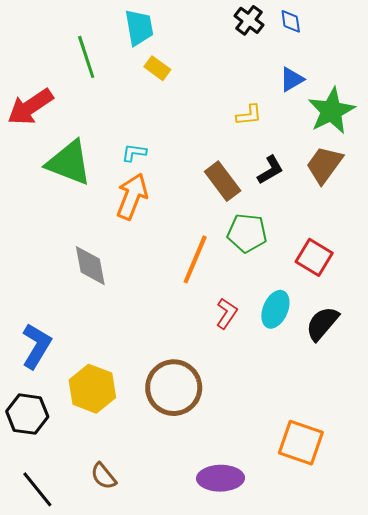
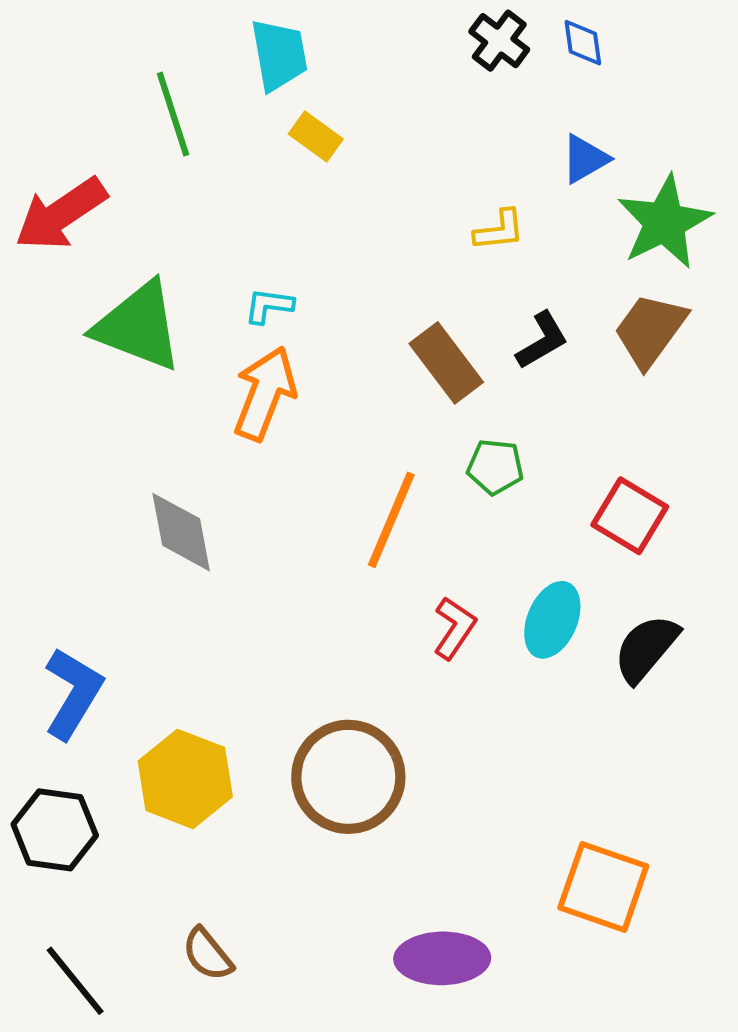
green pentagon: (247, 233) -> (495, 467), size x0.7

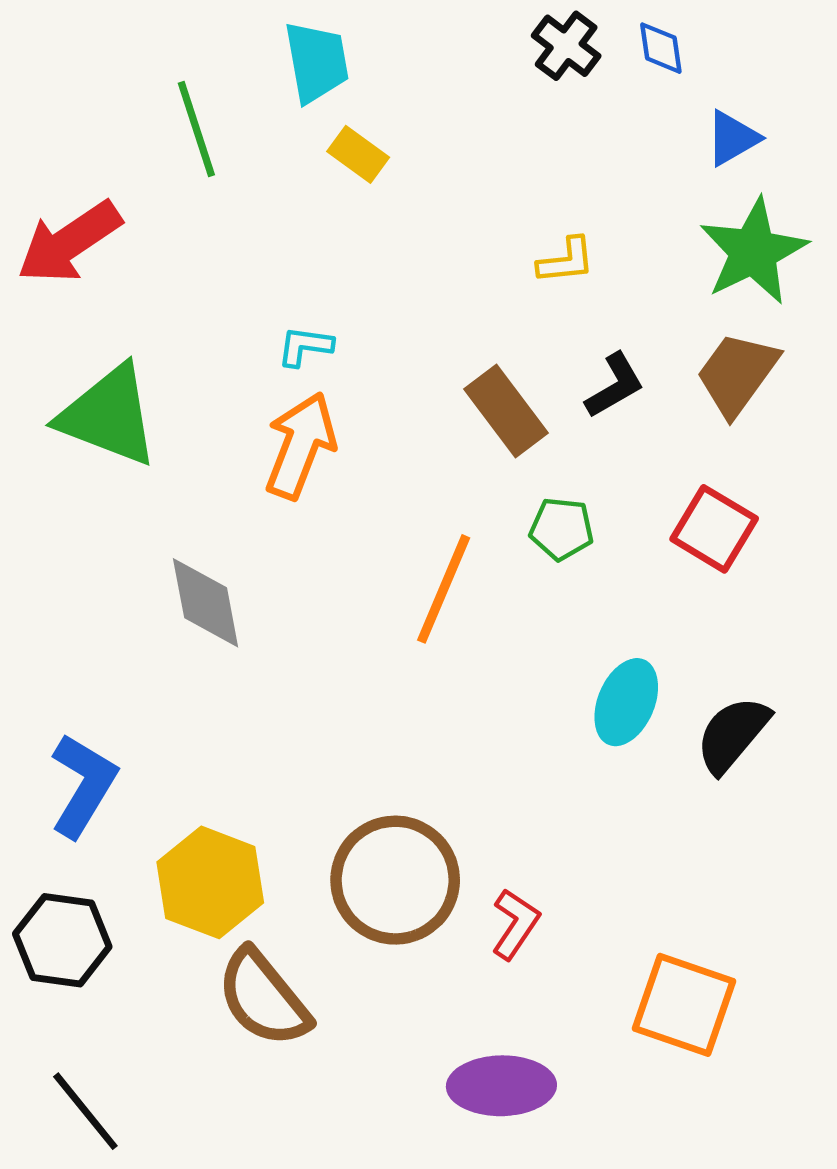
blue triangle: (585, 159) -> (733, 138), moved
green triangle: (138, 326) -> (109, 416), moved
red square: (630, 516) -> (714, 529), moved
red L-shape: (454, 628) -> (515, 924), moved
brown semicircle: (208, 954) -> (263, 998), moved, size x1.6

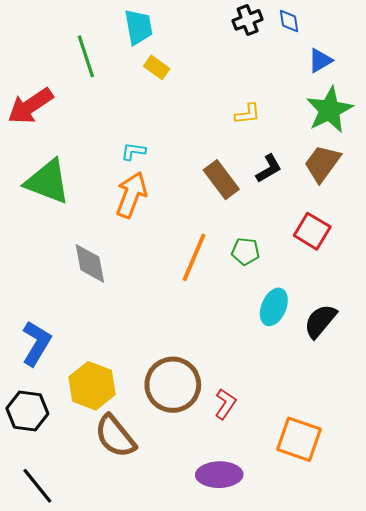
black cross: (566, 46) -> (248, 20), turned 32
green pentagon: (562, 529) -> (246, 251), moved

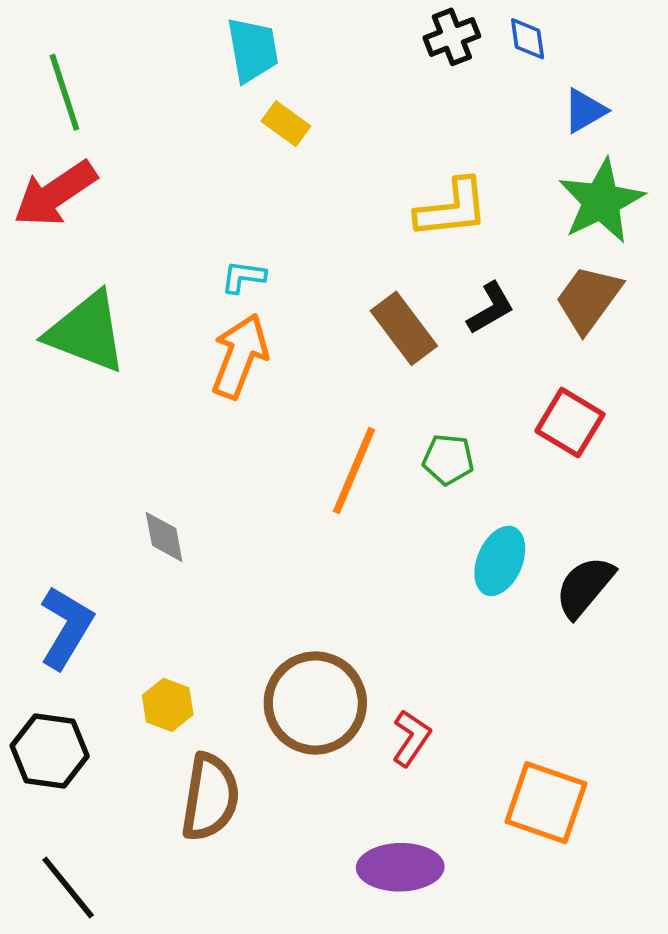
green line: (86, 56) -> (64, 92), moved
yellow L-shape: (248, 114) -> (452, 208), size x1.6
gray diamond: (90, 263) -> (164, 537), moved, size x0.7
yellow hexagon: (92, 386) -> (168, 705), size x0.6
brown semicircle: (115, 436) -> (210, 797), turned -132

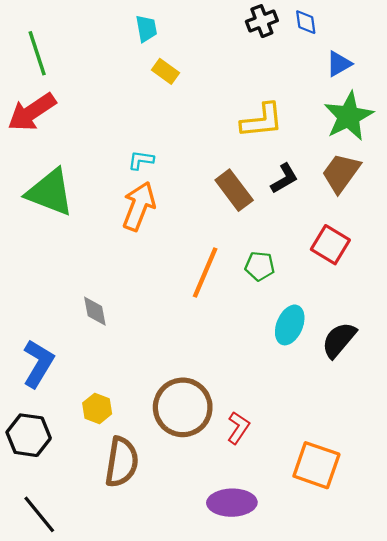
cyan trapezoid: (253, 50) -> (146, 29), size x0.7

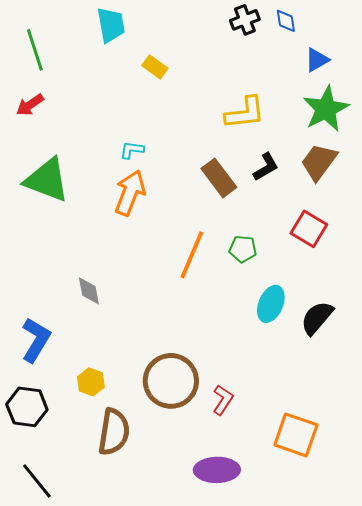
cyan trapezoid: (146, 29) -> (111, 25), moved, size x1.4
red arrow: (32, 112) -> (30, 105), size x0.6

